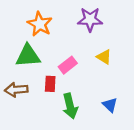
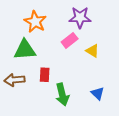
pink rectangle: (68, 65) -> (70, 40), moved

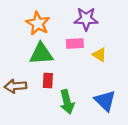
pink rectangle: (70, 40) -> (75, 44), turned 35
green triangle: (25, 50) -> (41, 54), moved
blue triangle: (98, 93) -> (105, 101), size x1.5

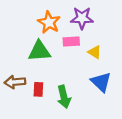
orange star: (38, 23) -> (49, 22), moved
red rectangle: (48, 81) -> (38, 89), moved
blue triangle: (105, 101) -> (101, 82), moved

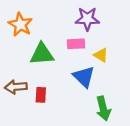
orange star: (49, 22) -> (20, 25), moved
blue triangle: (101, 82) -> (84, 77), moved
green arrow: (64, 97) -> (103, 109), moved

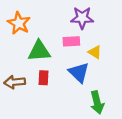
red rectangle: (41, 95) -> (44, 78), moved

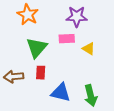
orange star: (19, 23) -> (28, 15), moved
green triangle: (39, 51) -> (37, 48), turned -45
blue triangle: (79, 72) -> (61, 93), moved, turned -30

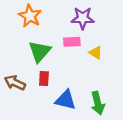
brown arrow: (14, 77) -> (15, 83), turned 30

